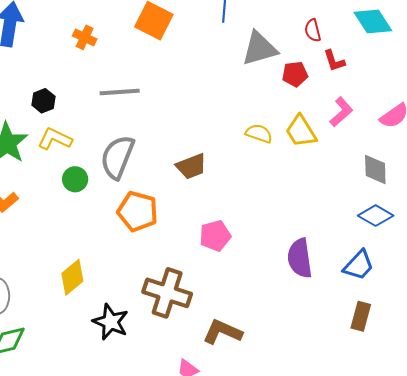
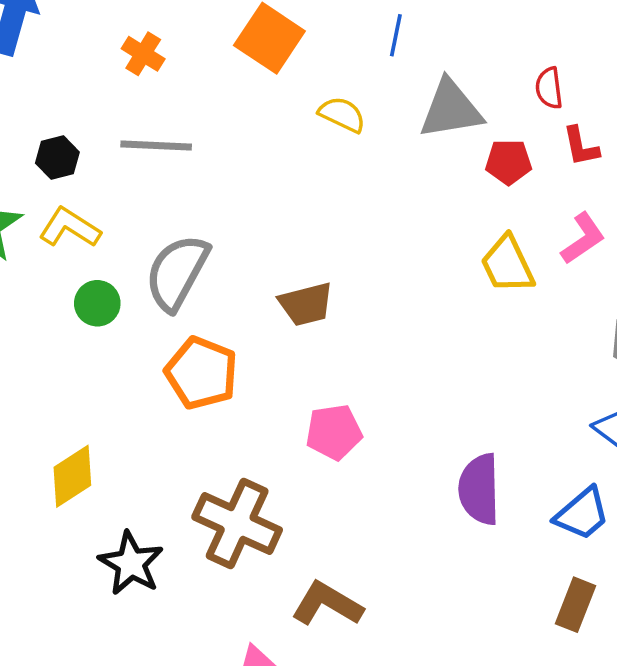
gray line: (120, 92) -> (156, 146), moved
yellow semicircle: (259, 133) -> (342, 115), moved

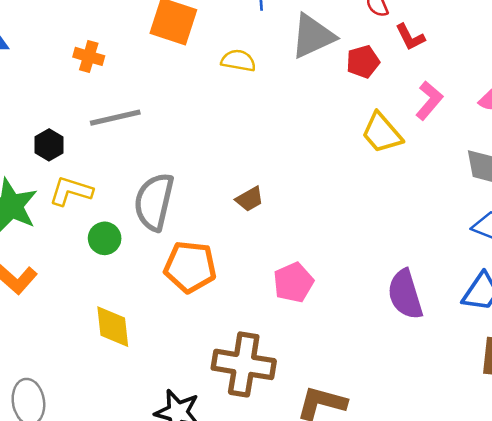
brown trapezoid: (306, 304) -> (250, 199), size x0.7
yellow diamond: (72, 476) -> (113, 327), moved, turned -48

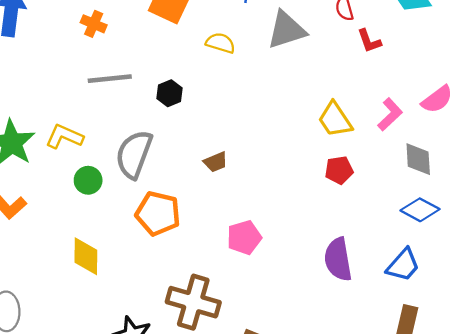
red pentagon: (363, 62) -> (339, 170), moved
pink L-shape: (429, 101) -> (390, 114), moved
black hexagon: (49, 145) -> (169, 93), moved

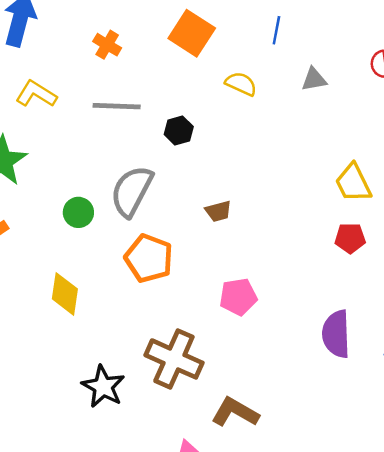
gray triangle: (286, 30) -> (314, 79), size x0.6
yellow L-shape: (64, 137) -> (36, 94), moved

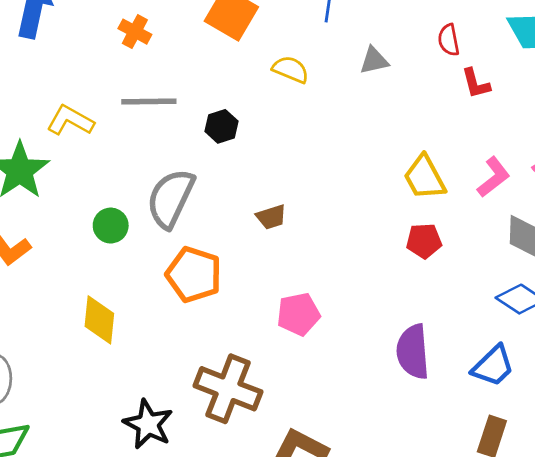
yellow L-shape: (36, 94) -> (70, 120), moved

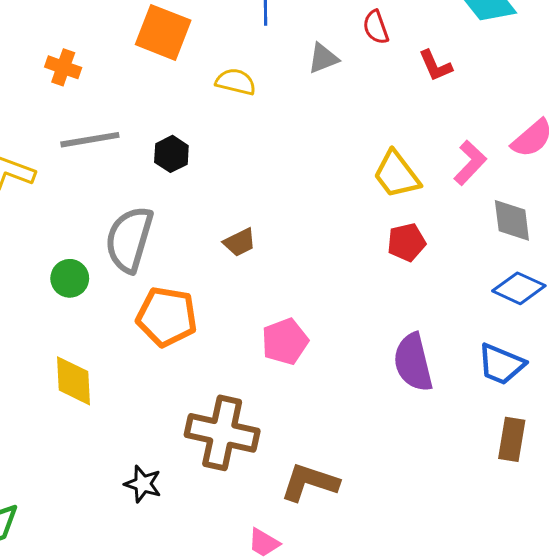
red semicircle: (449, 40) -> (376, 27), moved
blue trapezoid: (493, 366) -> (501, 364), turned 75
black star: (148, 424) -> (143, 484), size x0.7

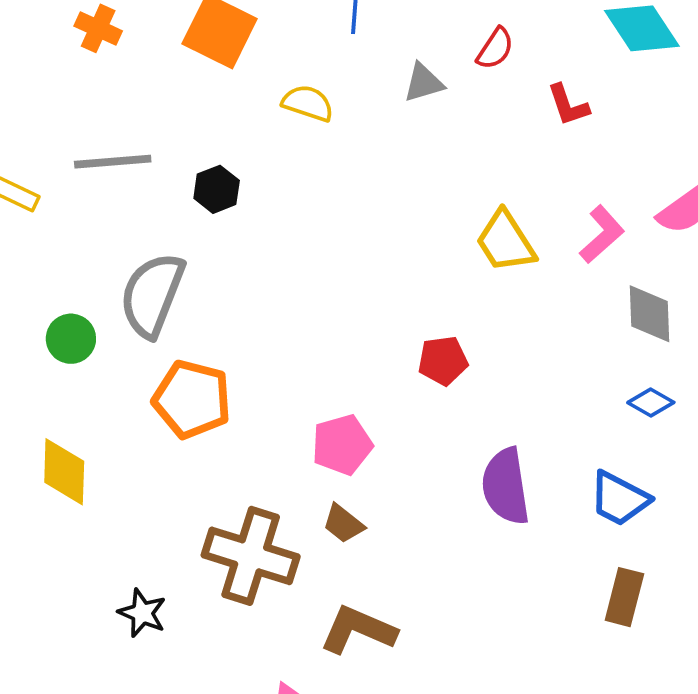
red semicircle: (376, 27) -> (495, 49), turned -132
orange cross: (63, 67) -> (98, 28), moved
brown trapezoid: (240, 242) -> (343, 524), moved, turned 60
red pentagon: (406, 242) -> (443, 361), moved
blue diamond: (519, 288) -> (651, 402), size x0.7

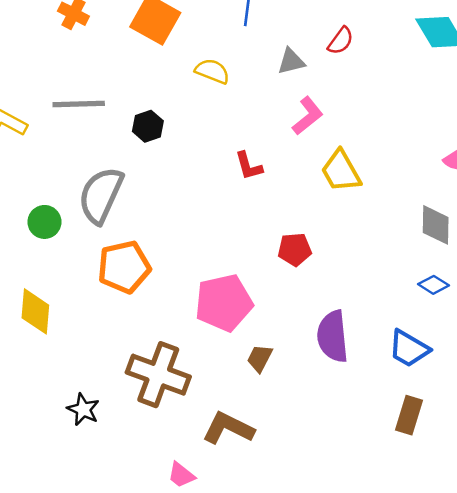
red L-shape: (568, 105) -> (249, 166), moved
pink L-shape: (602, 234) -> (308, 116), moved
orange pentagon: (192, 399) -> (124, 267), turned -30
pink pentagon: (342, 445) -> (224, 303), size x1.4
brown trapezoid: (343, 524) -> (260, 358), moved, turned 76

